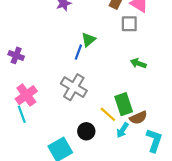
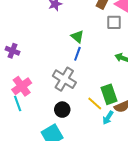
green triangle: (89, 40) -> (77, 37), turned -40
blue line: (78, 52) -> (77, 54), moved
black circle: (86, 131) -> (62, 110), moved

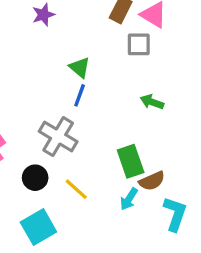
yellow line: (95, 103) -> (76, 189), moved
black circle: (62, 110) -> (35, 178), moved

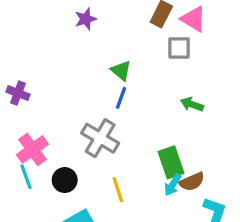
black circle: (35, 178) -> (65, 180), moved
yellow line: (76, 189) -> (118, 190), turned 30
cyan arrow: (129, 199) -> (173, 185), moved

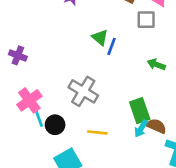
blue line: (121, 98) -> (111, 46), moved
cyan line: (26, 177) -> (38, 117), moved
brown semicircle: (192, 182) -> (156, 126), turned -132
yellow line: (118, 190) -> (97, 132), turned -66

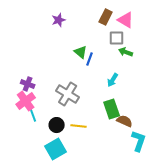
purple cross: (18, 55) -> (28, 84), moved
green arrow: (156, 64) -> (126, 52), moved
black circle: (55, 125) -> (57, 125), moved
cyan arrow: (141, 129) -> (113, 80), moved

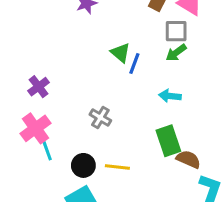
green arrow: (126, 52) -> (176, 53), moved, turned -56
cyan arrow: (113, 80) -> (170, 96), turned 64
purple cross: (28, 84) -> (39, 87), moved, turned 32
gray cross: (68, 94) -> (100, 118), size x0.6

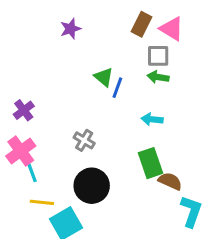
green arrow: (176, 53) -> (158, 77), turned 45
black circle: (83, 165) -> (92, 186), moved, size x1.5
yellow line: (117, 167) -> (42, 202), moved

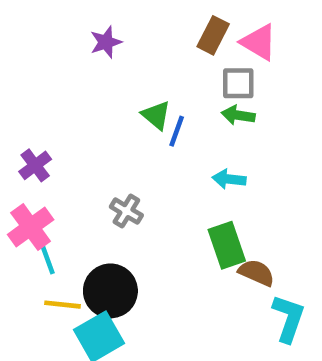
black circle: (92, 186) -> (110, 291), moved

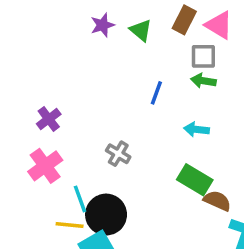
green triangle: (156, 115) -> (141, 30), moved
green rectangle: (227, 245) -> (195, 180), turned -40
cyan line: (47, 257) -> (80, 199), moved

